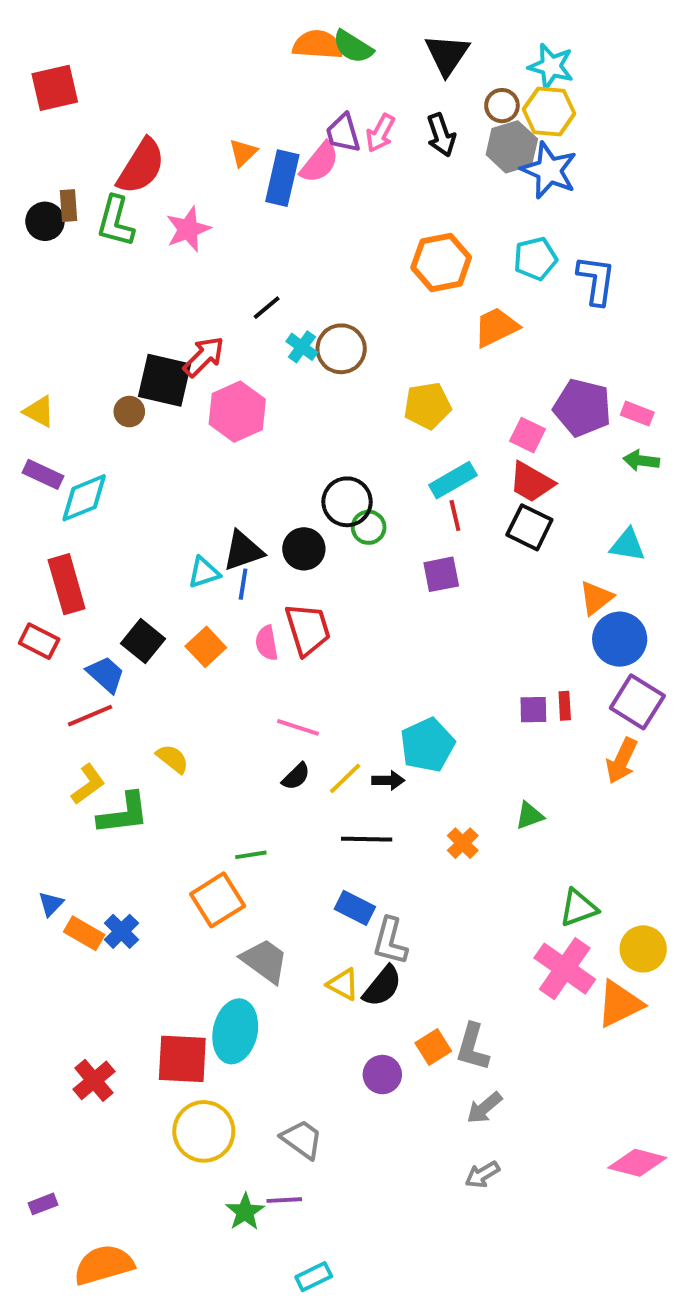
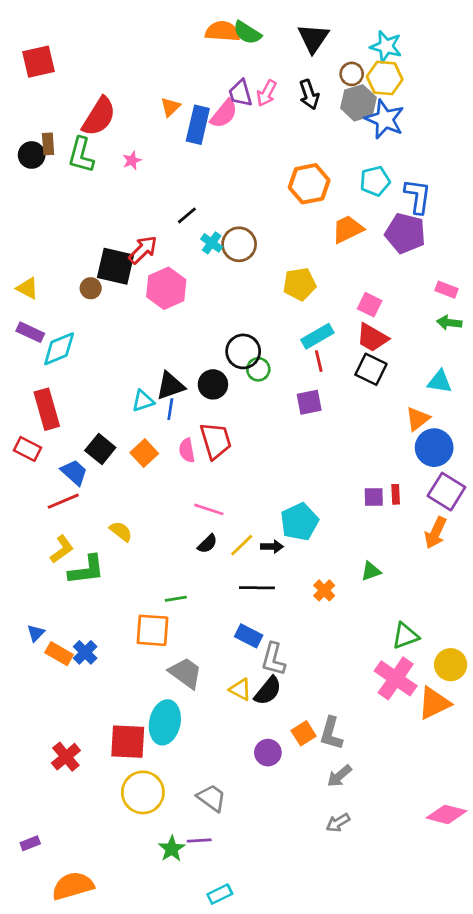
pink star: (188, 229) -> (132, 160), size x0.6
purple pentagon: (582, 408) -> (405, 233), moved
orange square: (218, 900) -> (152, 630), turned 36

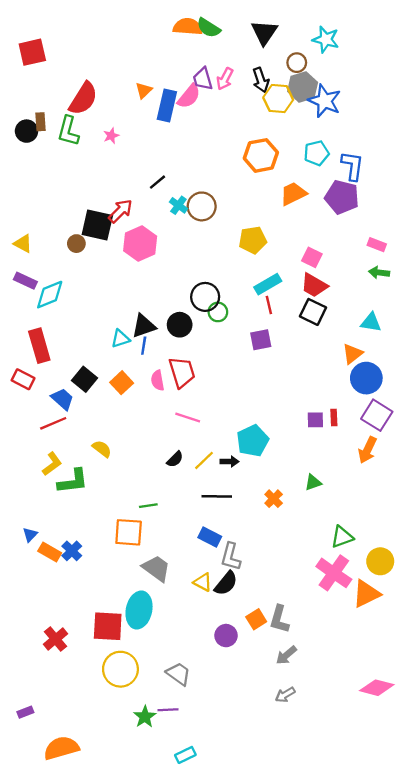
yellow hexagon: (385, 78) -> (278, 99), moved
pink line: (209, 509) -> (188, 417), moved

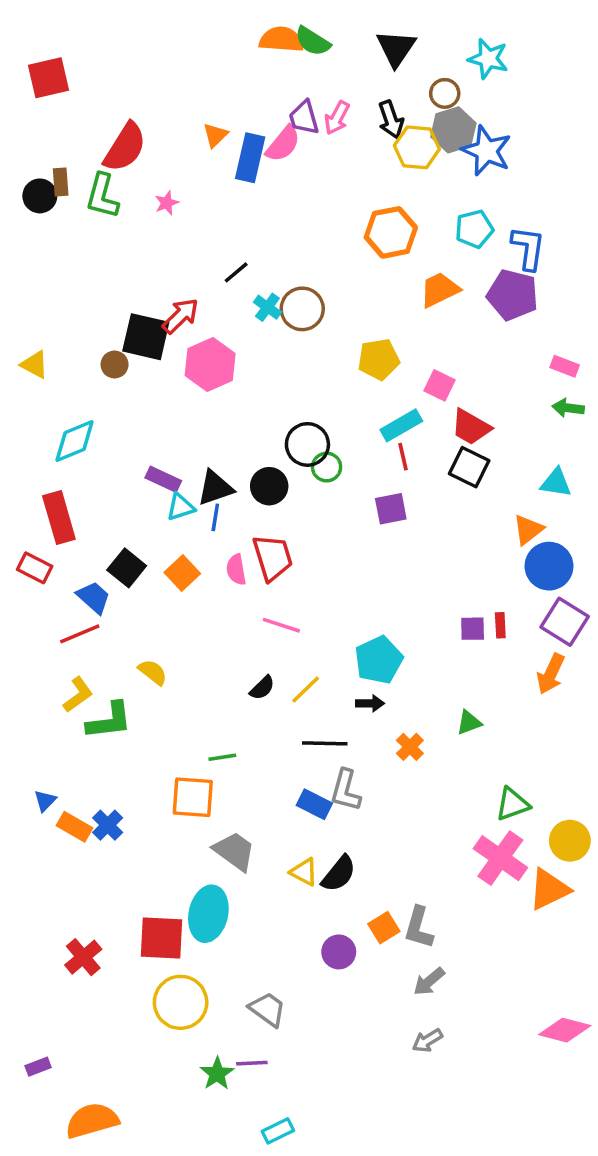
pink square: (312, 257) -> (440, 385), moved
purple rectangle: (25, 281) -> (163, 479), moved
black arrow: (229, 462) -> (370, 703), moved
gray L-shape: (231, 557) -> (346, 790), moved

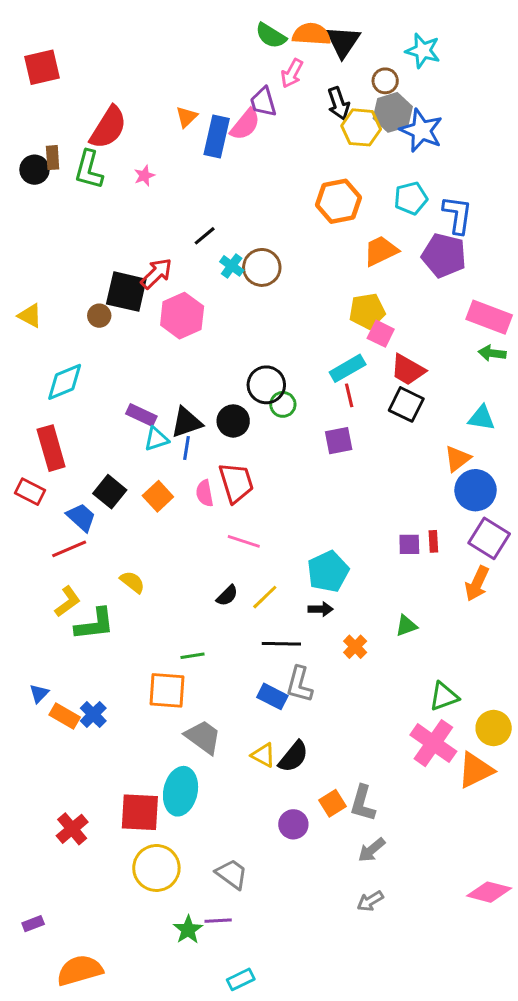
orange semicircle: (281, 40) -> (311, 34), moved
pink arrow: (337, 118) -> (292, 73), moved
yellow pentagon: (379, 359) -> (367, 311), moved
pink rectangle: (565, 366) -> (489, 317), size x1.8

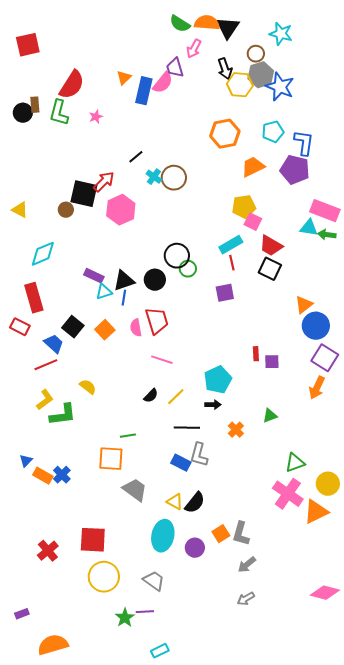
cyan triangle: (482, 418) -> (309, 228), moved
red rectangle: (433, 541) -> (256, 354), moved
cyan ellipse: (181, 791) -> (163, 536), moved

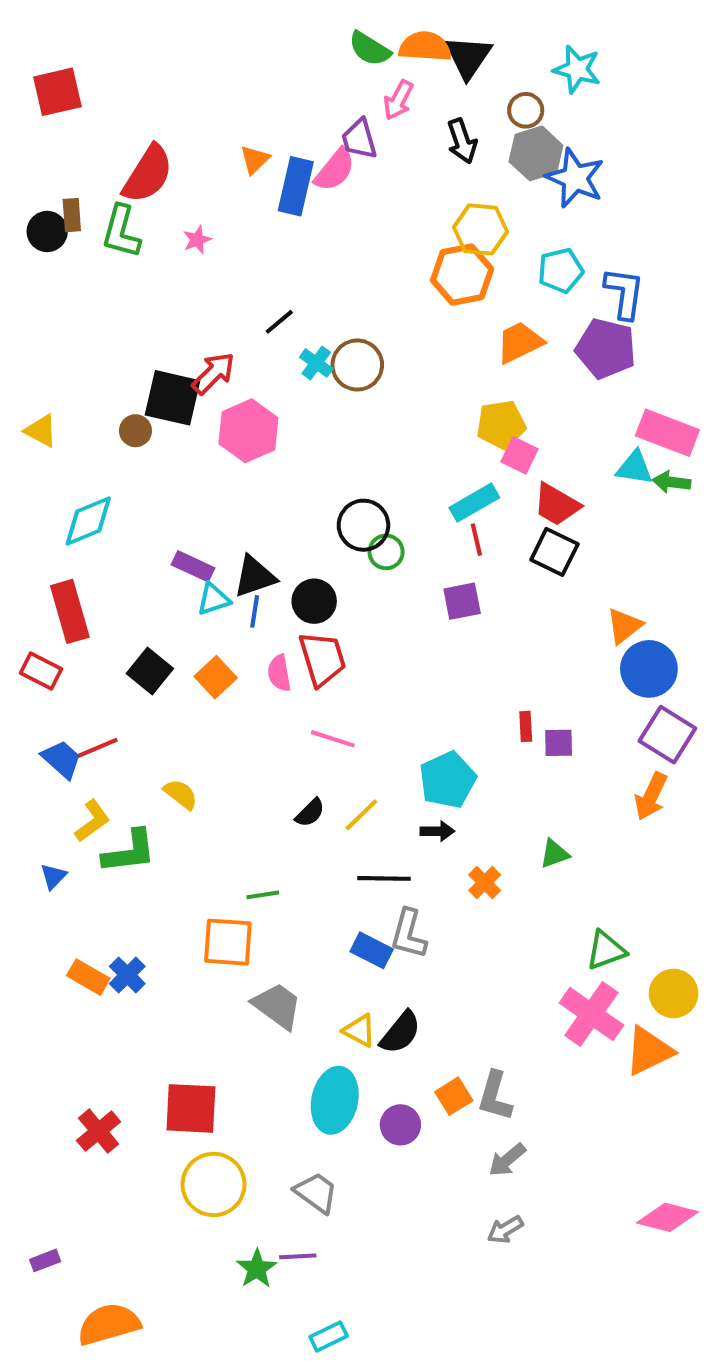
yellow hexagon: (240, 85) -> (481, 229), moved
black circle: (155, 280) -> (314, 601), moved
blue trapezoid: (54, 344) -> (62, 759), moved
blue triangle: (26, 461) -> (53, 876), moved

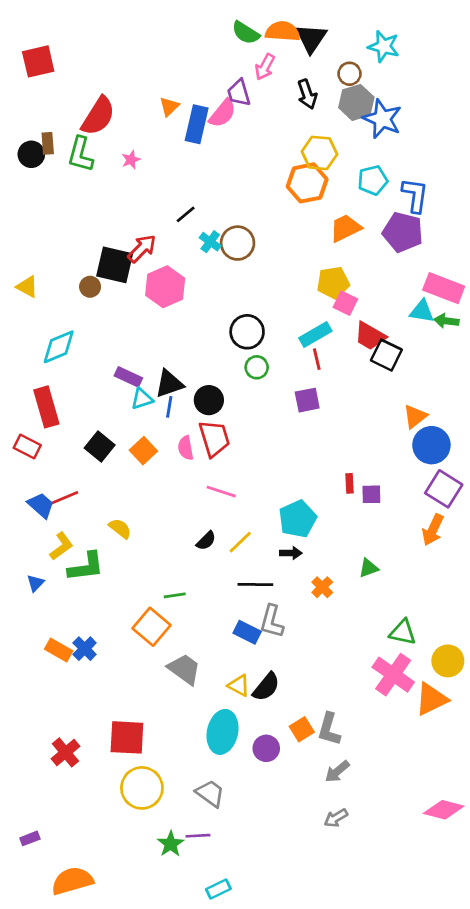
black circle: (363, 525) -> (247, 332), moved
black square: (554, 552) -> (386, 355), moved
orange square: (228, 942) -> (151, 627), turned 36
green triangle: (606, 950) -> (403, 632), turned 32

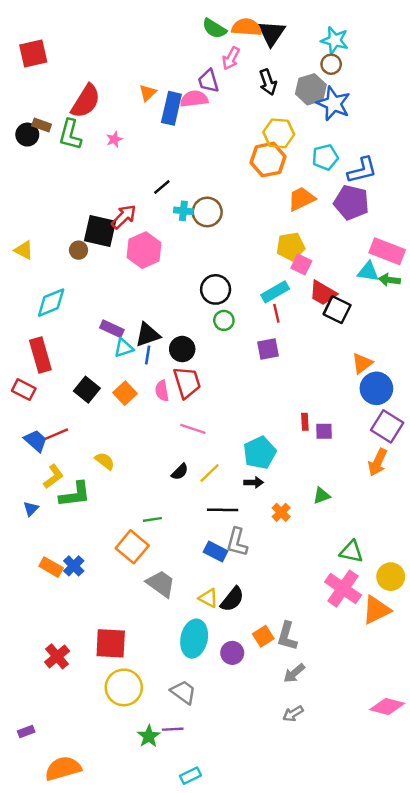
brown circle: (350, 74) -> (331, 64), moved
pink semicircle: (223, 113) -> (194, 99), turned -136
brown rectangle: (48, 143) -> (42, 125), turned -66
blue L-shape: (415, 195) -> (362, 170), turned 68
cyan cross: (210, 242) -> (183, 211), turned -30

